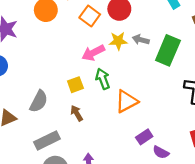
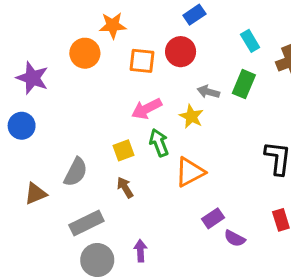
orange square: (90, 16) -> (142, 61), turned -30
yellow star: (118, 41) -> (191, 116), moved, turned 30
green rectangle: (168, 50) -> (244, 84), moved, size x0.7

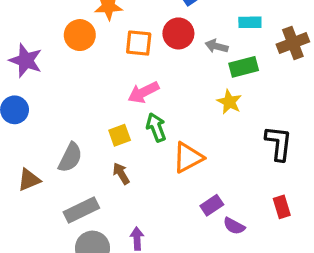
cyan rectangle: (250, 41) -> (250, 22), turned -60
green rectangle: (244, 84) -> (244, 67), turned 52
gray arrow: (208, 92) -> (217, 46), moved
yellow star: (191, 116) -> (229, 102), moved

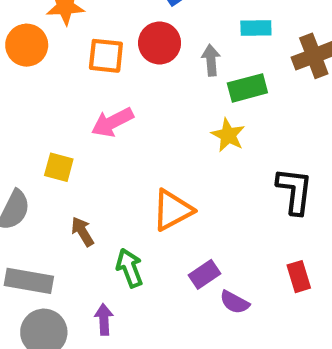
gray arrow: (217, 46) -> (211, 60), turned 70
green arrow: (156, 127) -> (130, 268), moved
yellow square: (120, 135) -> (59, 167), moved, turned 35
gray rectangle: (81, 210) -> (29, 281), turned 36

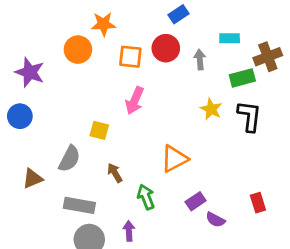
green rectangle: (247, 88) -> (242, 78), moved
pink arrow: (112, 122) -> (135, 101), turned -40
black L-shape: (295, 191) -> (249, 116), moved

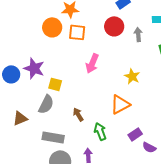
orange square: (130, 57) -> (77, 32), moved
purple star: (30, 72) -> (34, 68), moved
yellow star: (211, 109) -> (132, 76), moved
yellow square: (99, 130) -> (55, 84), moved

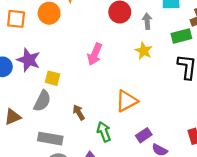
orange square: (77, 32) -> (16, 19), moved
yellow star: (132, 76) -> (144, 51), moved

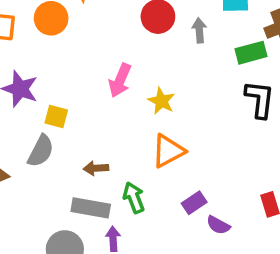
yellow star: (144, 51) -> (161, 101), moved
brown arrow: (79, 112) -> (96, 168), turned -63
gray rectangle: (50, 139) -> (91, 208), moved

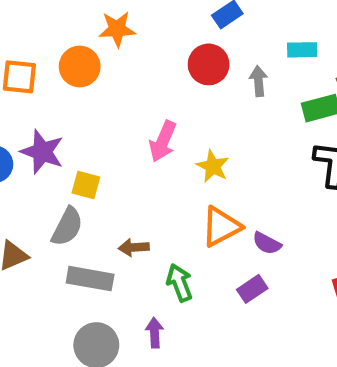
gray rectangle: (91, 208) -> (90, 279), moved
purple semicircle: (218, 225) -> (267, 243), moved

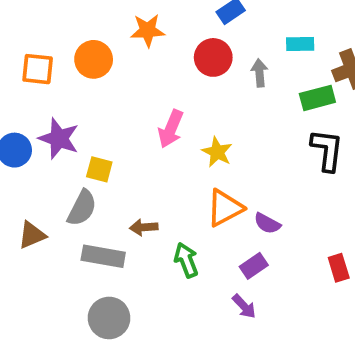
orange star: (117, 29) -> (148, 30), moved
purple arrow: (155, 333) -> (244, 306), moved, turned 140

